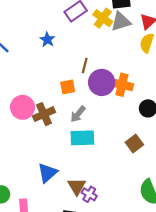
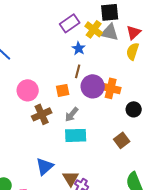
gray triangle: (121, 21) -> (110, 32), turned 30
blue star: (47, 40) -> (79, 48), moved
pink circle: (23, 107) -> (28, 90), moved

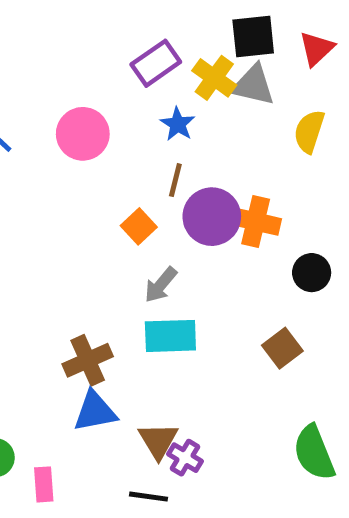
red triangle: (134, 32) -> (316, 49), moved
pink circle: (28, 90) -> (83, 134), moved
orange square: (63, 90) -> (139, 226), turned -32
brown cross: (42, 114) -> (88, 360), moved
blue triangle: (45, 166) -> (95, 411), turned 30

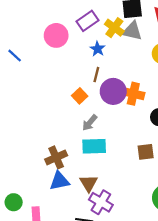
pink circle: (83, 134) -> (56, 35), moved
brown square: (282, 348) -> (146, 152), turned 30
brown triangle: (158, 441) -> (89, 183), moved
purple cross: (185, 458) -> (101, 202), size x1.5

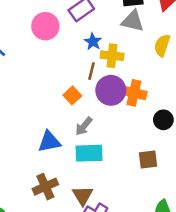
yellow cross: (114, 28) -> (112, 56), moved, turned -30
brown cross: (56, 157) -> (45, 187), moved
blue triangle: (59, 181) -> (49, 142), moved

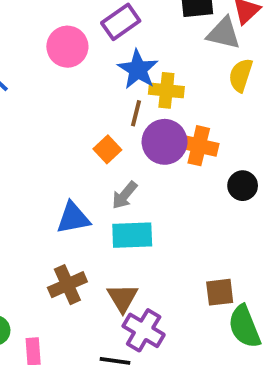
gray triangle: (133, 21) -> (224, 33), moved
blue star: (93, 42) -> (138, 69), size x1.5
brown square: (148, 160) -> (220, 292), moved

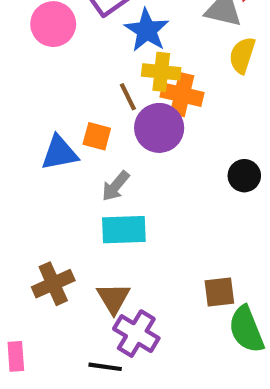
blue star: (138, 69) -> (147, 30), moved
brown line: (136, 113) -> (128, 97), turned -40
orange cross: (199, 146) -> (182, 95), moved
orange square: (107, 149) -> (97, 136), turned -32
blue triangle: (73, 218) -> (59, 153), moved

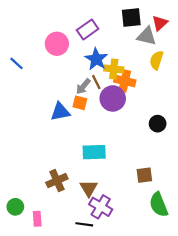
blue star: (147, 30) -> (96, 59), moved
gray arrow: (116, 186) -> (83, 86), moved
brown square: (219, 292) -> (144, 175), moved

